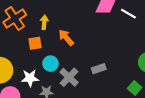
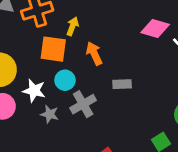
orange square: (35, 43) -> (53, 49), size x1.5
gray rectangle: (99, 69) -> (122, 84), moved

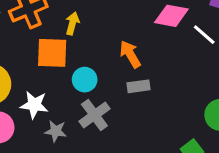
orange arrow: (94, 53) -> (130, 54), moved
cyan circle: (65, 80) -> (85, 80), moved

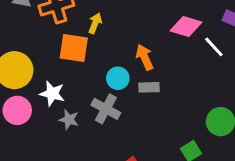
cyan circle: (85, 80) -> (118, 78), moved
gray cross: (94, 115) -> (106, 109), turned -32

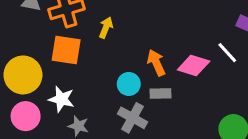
pink diamond: (186, 27) -> (194, 65), moved
orange square: (74, 48) -> (66, 50), moved
gray cross: (106, 109) -> (133, 118), moved

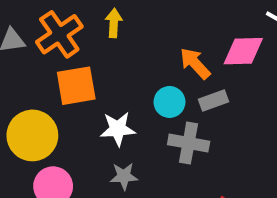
yellow arrow: (106, 28) -> (114, 23), moved
white star: (61, 99) -> (118, 129), moved

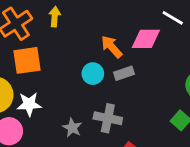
white star: (118, 129) -> (29, 104), moved
gray cross: (189, 143) -> (108, 118), moved
gray star: (124, 176) -> (72, 128), moved, turned 30

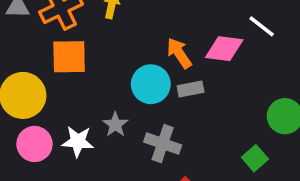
cyan circle: (93, 74) -> (151, 84), size x1.4
white star: (29, 104) -> (78, 141), moved
gray star: (72, 128) -> (115, 125), moved

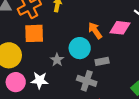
gray rectangle: (191, 89) -> (102, 61), moved
gray star: (115, 125) -> (57, 60), moved

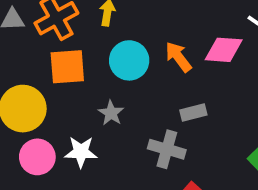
cyan circle: (80, 48) -> (129, 60), moved

